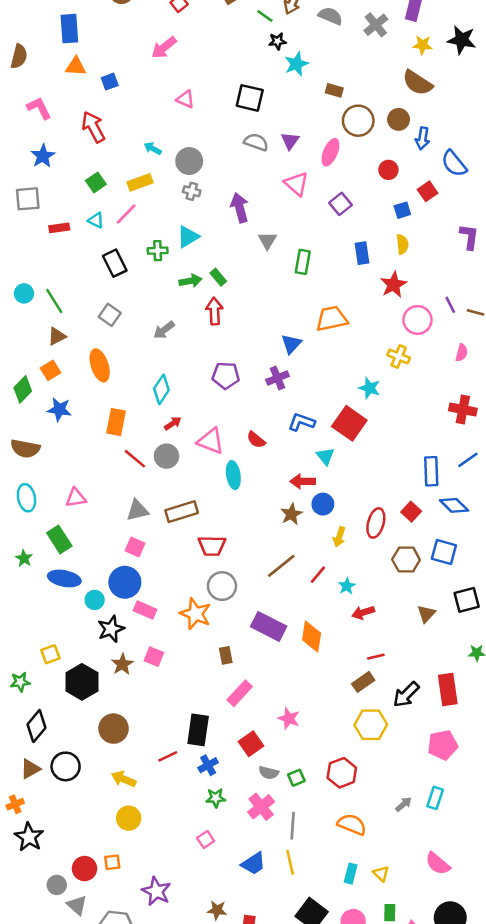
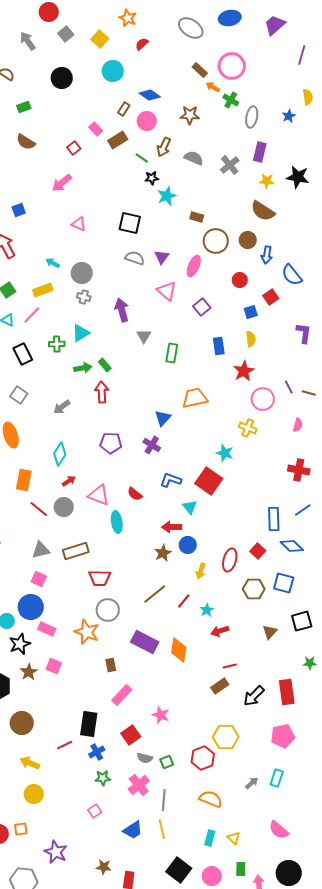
purple cross: (277, 378) -> (152, 445), turned -36
yellow hexagon: (371, 725) -> (226, 737), moved

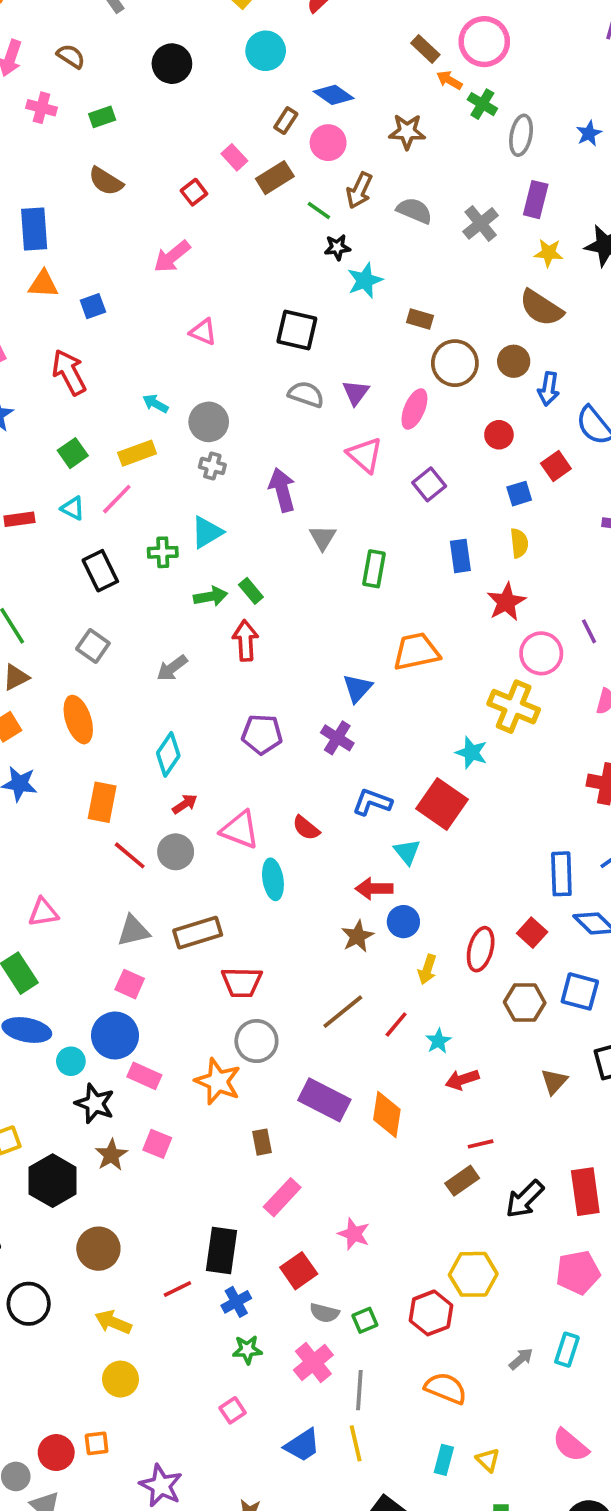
yellow cross: (248, 428) -> (514, 707), size x1.5
black star: (20, 644) -> (95, 1103), turned -30

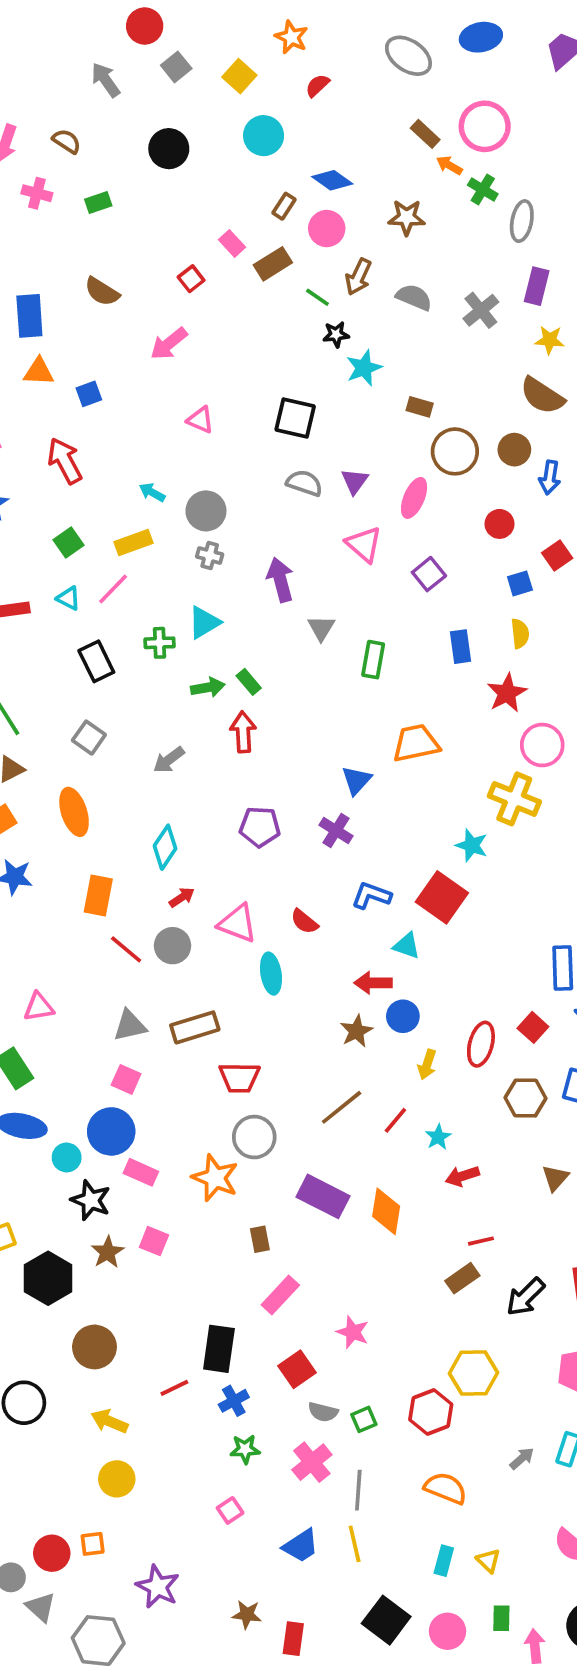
brown semicircle: (106, 181) -> (102, 292), moved
cyan triangle: (407, 852) -> (407, 946), turned -32

